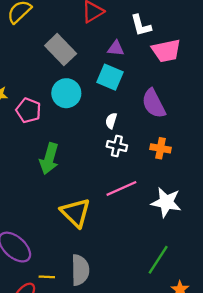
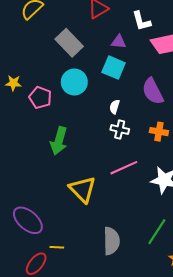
gray semicircle: (80, 270) -> (111, 241), moved

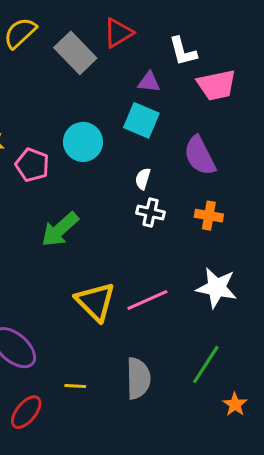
gray rectangle: (69, 43) -> (75, 53), moved
green arrow: (59, 141) -> (60, 229), turned 32
pink line: (124, 168) -> (147, 300), moved
yellow line: (57, 247) -> (75, 386), moved

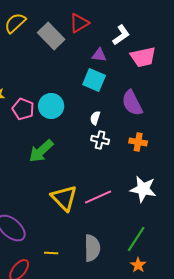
white L-shape: (183, 51) -> (121, 35), turned -110
cyan circle: (83, 142) -> (51, 106), moved
orange star: (235, 404) -> (138, 265), moved

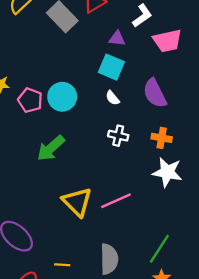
white semicircle: (95, 118) -> (112, 98), moved, turned -56
white star: (143, 189) -> (167, 172), moved

